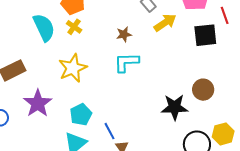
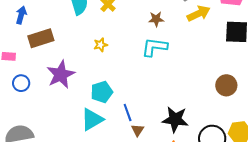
yellow star: (73, 68) -> (101, 45), size x0.5
black star: (175, 107) -> (175, 119), moved

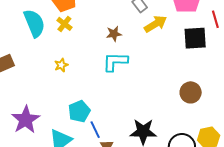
purple star: (61, 74) -> (26, 120), moved
cyan pentagon: (102, 92) -> (79, 111), moved

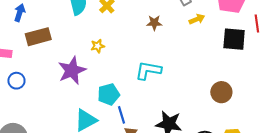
yellow arrow: (156, 24) -> (197, 19), size x0.7
cyan L-shape: (115, 62) -> (148, 70), moved
purple star: (26, 120) -> (72, 70), moved

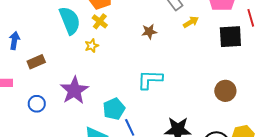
brown rectangle: (38, 37) -> (36, 62), size x0.7
yellow star: (98, 46) -> (92, 46), moved
blue circle: (16, 81) -> (37, 104), moved

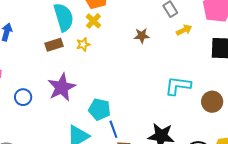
brown rectangle: (36, 62) -> (54, 45), moved
cyan L-shape: (150, 80) -> (178, 86), moved
cyan pentagon: (114, 109) -> (100, 109), turned 30

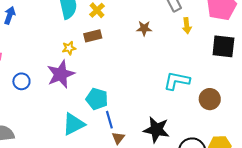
yellow arrow: (184, 30) -> (187, 26), turned 105
yellow star: (83, 44) -> (69, 48), moved
brown rectangle: (54, 45) -> (93, 36), moved

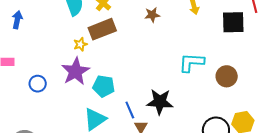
brown rectangle: (93, 36) -> (102, 29), size x1.5
cyan pentagon: (97, 99) -> (104, 86), moved
black star: (156, 130) -> (160, 102), moved

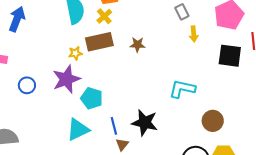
brown star: (152, 15) -> (137, 45), moved
blue arrow: (17, 20) -> (17, 19), size x1.4
brown circle: (227, 76) -> (213, 121), moved

